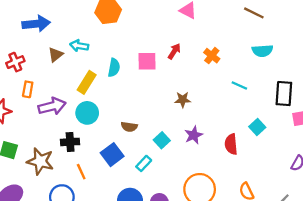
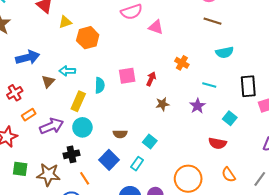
red arrow: (174, 51) -> (151, 79), moved
orange rectangle: (28, 89) -> (29, 115), turned 56
purple star: (194, 135) -> (197, 106), moved
red semicircle: (231, 144) -> (217, 143), moved, turned -66

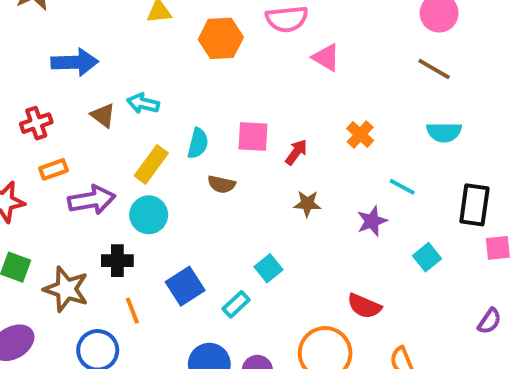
orange hexagon: (88, 38) -> (221, 38), moved
brown triangle: (48, 82) -> (103, 115), turned -48
brown semicircle: (120, 134) -> (221, 184), moved
red semicircle: (217, 143) -> (364, 306), moved

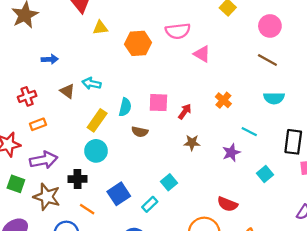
blue arrow: (75, 62) -> (50, 59), size x0.6
purple arrow: (92, 200) -> (44, 160), moved
orange line: (132, 311) -> (87, 209), turned -35

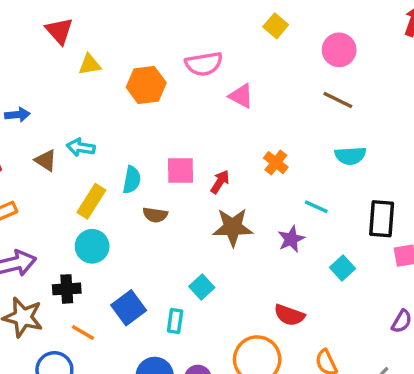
brown star: (192, 143) -> (233, 227), size x1.6
cyan rectangle: (150, 204) -> (175, 321), turned -35

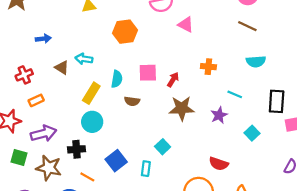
orange hexagon: (146, 85) -> (125, 32), moved
orange cross: (276, 163) -> (208, 67), turned -32

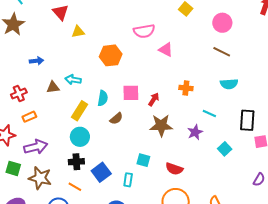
brown triangle: (62, 68) -> (53, 87), turned -40
brown semicircle: (132, 101) -> (116, 119), turned -48
cyan square: (163, 147) -> (143, 160), turned -32
black cross: (76, 149) -> (76, 162), moved
red semicircle: (219, 164) -> (174, 169), moved

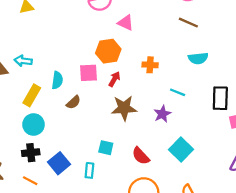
orange hexagon: (111, 55) -> (108, 51), moved
cyan square: (225, 149) -> (181, 149), moved, size x1.5
red semicircle: (174, 169) -> (141, 156), turned 30

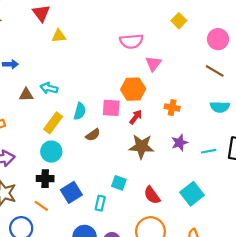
pink triangle: (126, 23) -> (153, 63), turned 35
cyan line: (178, 92) -> (209, 151), moved, turned -40
purple star: (162, 114) -> (180, 143), moved

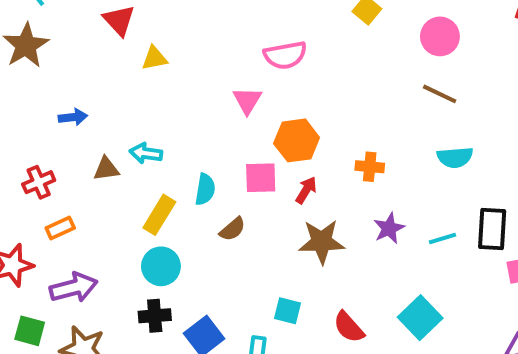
pink triangle: (153, 63) -> (247, 100), moved

